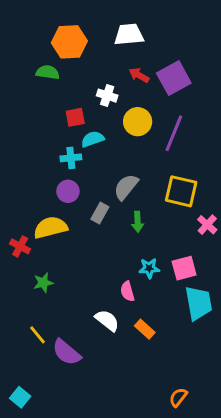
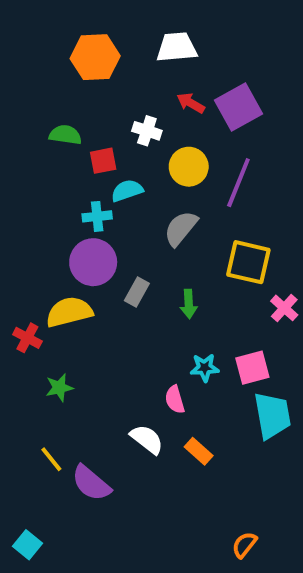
green semicircle: (48, 72) -> (65, 135), moved
gray semicircle: (126, 187) -> (181, 228), moved
purple circle: (68, 191) -> (93, 262), size x1.5

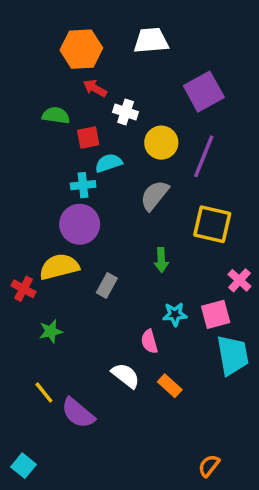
red arrow: (191, 103) -> (95, 88), moved
gray rectangle: (137, 292) -> (107, 285), moved
pink cross: (284, 308) -> (239, 280), moved

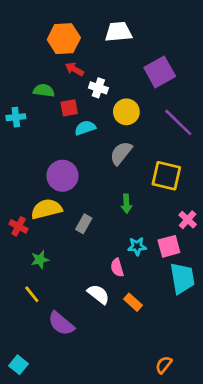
purple line: (204, 156) -> (178, 122), moved, turned -68
cyan cross: (83, 185) -> (16, 117), moved
yellow line: (44, 393) -> (32, 294), moved

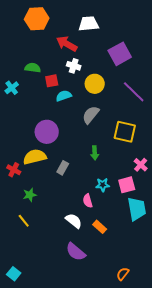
orange hexagon: (64, 39) -> (37, 19), moved
red arrow: (74, 69) -> (67, 44), moved, size x1.5
cyan cross: (16, 117) -> (12, 88), turned -32
purple semicircle: (61, 324) -> (76, 252), moved

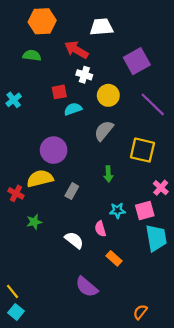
green semicircle: (33, 68) -> (32, 55), moved
yellow line: (24, 221) -> (13, 291), moved
white semicircle: (74, 221) -> (74, 240), moved

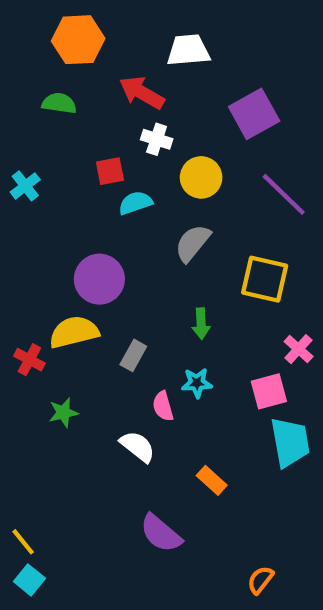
cyan star: (117, 210) -> (197, 383), moved
pink semicircle: (100, 229) -> (163, 406), moved

